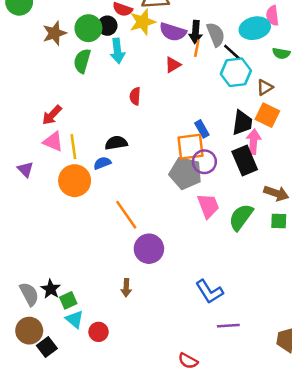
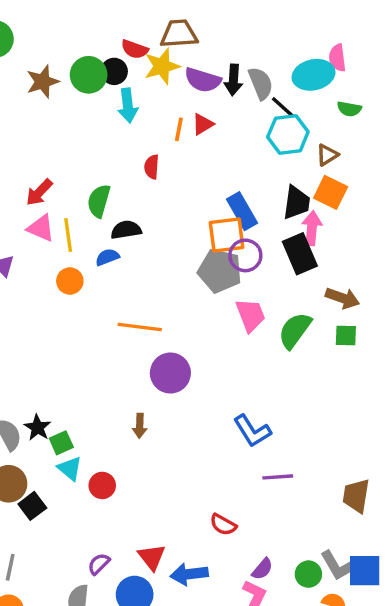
orange line: (197, 48) -> (179, 129), moved
green semicircle: (82, 61) -> (99, 201), moved
blue rectangle: (202, 129) -> (242, 211), size x1.5
orange circle: (75, 181) -> (70, 281), size x0.6
orange line: (126, 215) -> (140, 327), turned -48

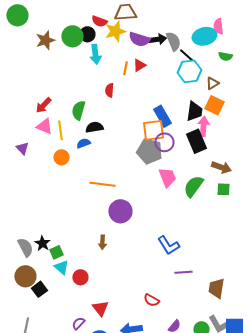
black arrow: (233, 80) -> (157, 39), turned -102
brown trapezoid: (356, 496) -> (216, 288), moved
red triangle: (152, 557) -> (100, 308), moved

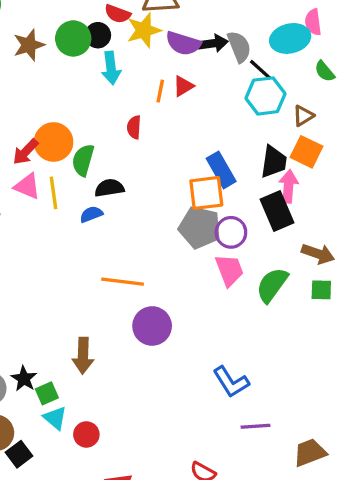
green semicircle: (225, 56) -> (325, 71), turned 40
purple circle: (164, 142) -> (231, 232), moved
orange circle: (61, 157) -> (54, 142), moved, size x1.5
brown arrow: (102, 242) -> (83, 356), moved, size x1.5
brown trapezoid: (216, 288) -> (310, 453), turned 60

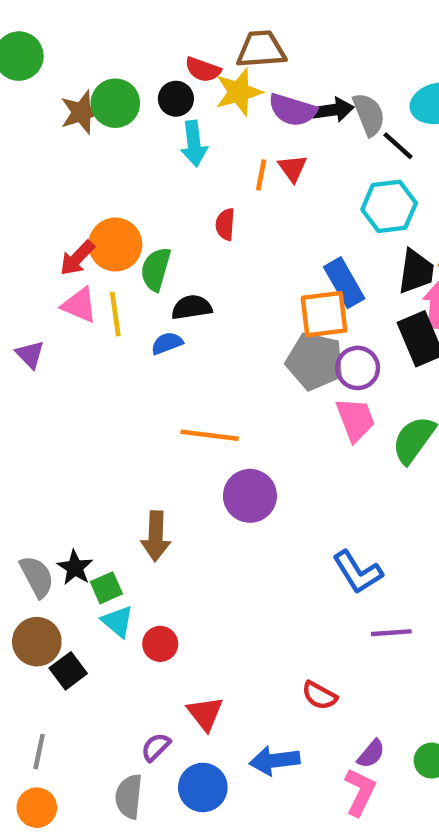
green circle: (73, 38) -> (115, 103), moved
red triangle: (183, 86) -> (293, 168), turned -35
cyan hexagon: (265, 96) -> (389, 206), moved

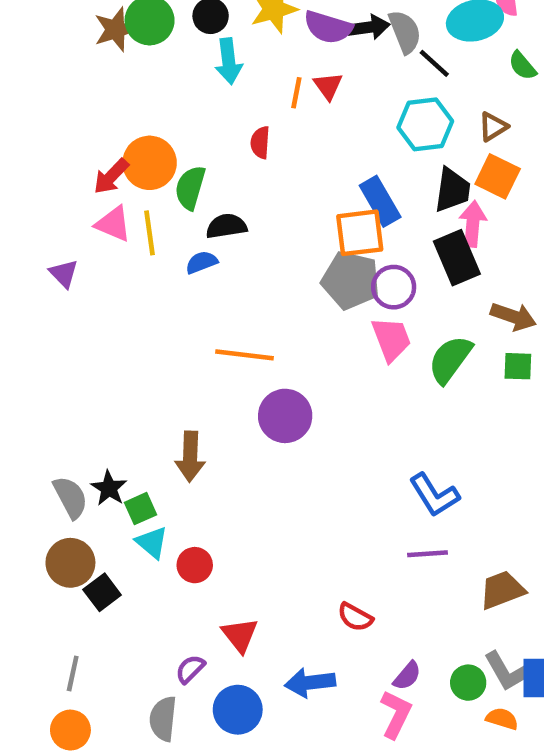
blue L-shape: (358, 572) -> (434, 495), moved

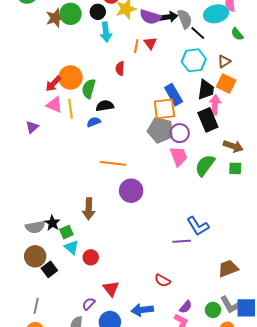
purple triangle: (64, 274) -> (32, 127), turned 32
gray semicircle: (70, 497) -> (35, 227), turned 108
purple line: (427, 554) -> (182, 241), moved

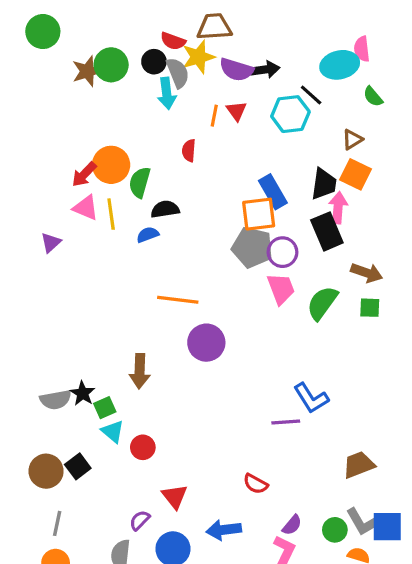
gray semicircle: (185, 19) -> (178, 73), moved
cyan hexagon: (194, 60) -> (290, 114), moved
brown circle: (35, 256) -> (46, 471), moved

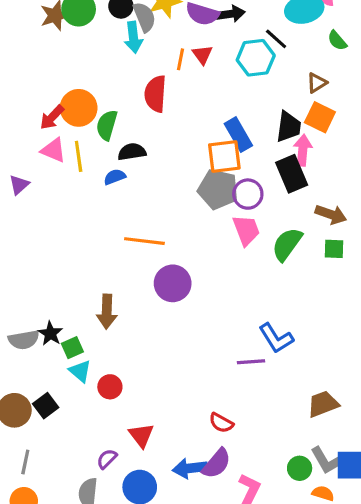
red semicircle: (189, 151) -> (155, 94), size x1.6
purple semicircle: (292, 525) -> (216, 464), moved, size x1.5

